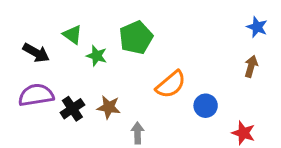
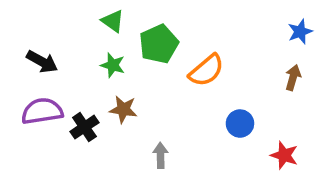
blue star: (257, 27) -> (300, 32), turned 30
green triangle: (72, 35) -> (113, 21), moved
orange semicircle: (171, 85) -> (206, 70), moved
brown star: (109, 107) -> (123, 109), moved

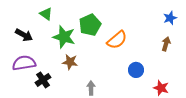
green triangle: (113, 21) -> (46, 14), moved
green star: (113, 65) -> (64, 37), size x1.6
black cross: (84, 127) -> (43, 80), moved

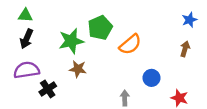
green triangle: (46, 14) -> (25, 15), moved, turned -32
black arrow: (24, 35) -> (26, 39), turned 84
green star: (64, 37) -> (71, 41), turned -30
gray arrow: (91, 88) -> (125, 98), moved

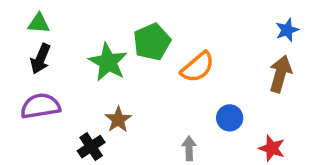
green star: (71, 41) -> (108, 62), turned -30
brown arrow: (185, 49) -> (280, 74), size x1.5
brown star: (78, 69) -> (118, 120), moved, turned 30
black cross: (48, 89) -> (91, 147), moved

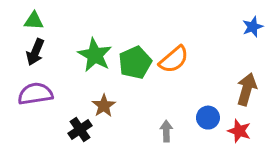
green pentagon: (152, 42) -> (135, 62), moved
brown arrow: (280, 74) -> (247, 89), moved
blue circle: (230, 118) -> (208, 118), moved

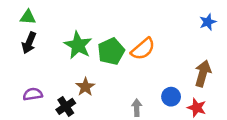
purple semicircle: (35, 94) -> (33, 94), moved, size x0.7

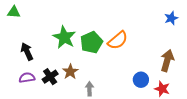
green triangle: (28, 17) -> (14, 12), moved
black arrow: (29, 43) -> (27, 51), moved, turned 132
black cross: (66, 106) -> (50, 77), moved
gray arrow: (137, 108) -> (89, 89), moved

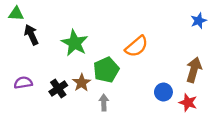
green pentagon: (91, 42) -> (106, 70), moved
black arrow: (27, 51) -> (31, 35), moved
purple semicircle: (27, 78) -> (23, 83), moved

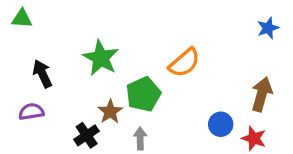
black arrow: (31, 35) -> (42, 74), moved
black cross: (58, 88) -> (87, 135), moved

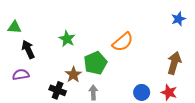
green triangle: (22, 19) -> (14, 27), moved
green star: (101, 58) -> (67, 39), size x0.7
blue circle: (221, 124) -> (142, 92), moved
black cross: (87, 135) -> (58, 90), turned -35

